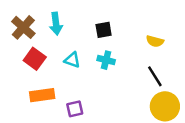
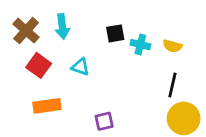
cyan cross: (106, 60) -> (140, 45), moved
black line: (155, 76) -> (172, 85), turned 45
purple square: (75, 109) -> (104, 121), moved

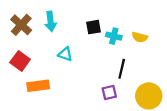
red square: (39, 65) -> (20, 61), moved
black line: (172, 85) -> (122, 69), moved
purple square: (104, 121) -> (109, 93), moved

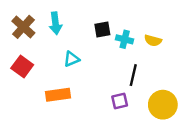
cyan triangle: (65, 54) -> (72, 59), turned -42
orange rectangle: (38, 86) -> (58, 95), moved

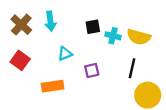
yellow semicircle: (153, 41) -> (139, 37), size x1.5
black line: (133, 75) -> (132, 68), moved
purple square: (120, 101) -> (92, 70), moved

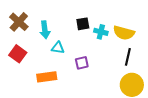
cyan arrow: (50, 21) -> (45, 30), moved
cyan triangle: (65, 54) -> (58, 48), turned 32
black line: (132, 68) -> (128, 57), moved

